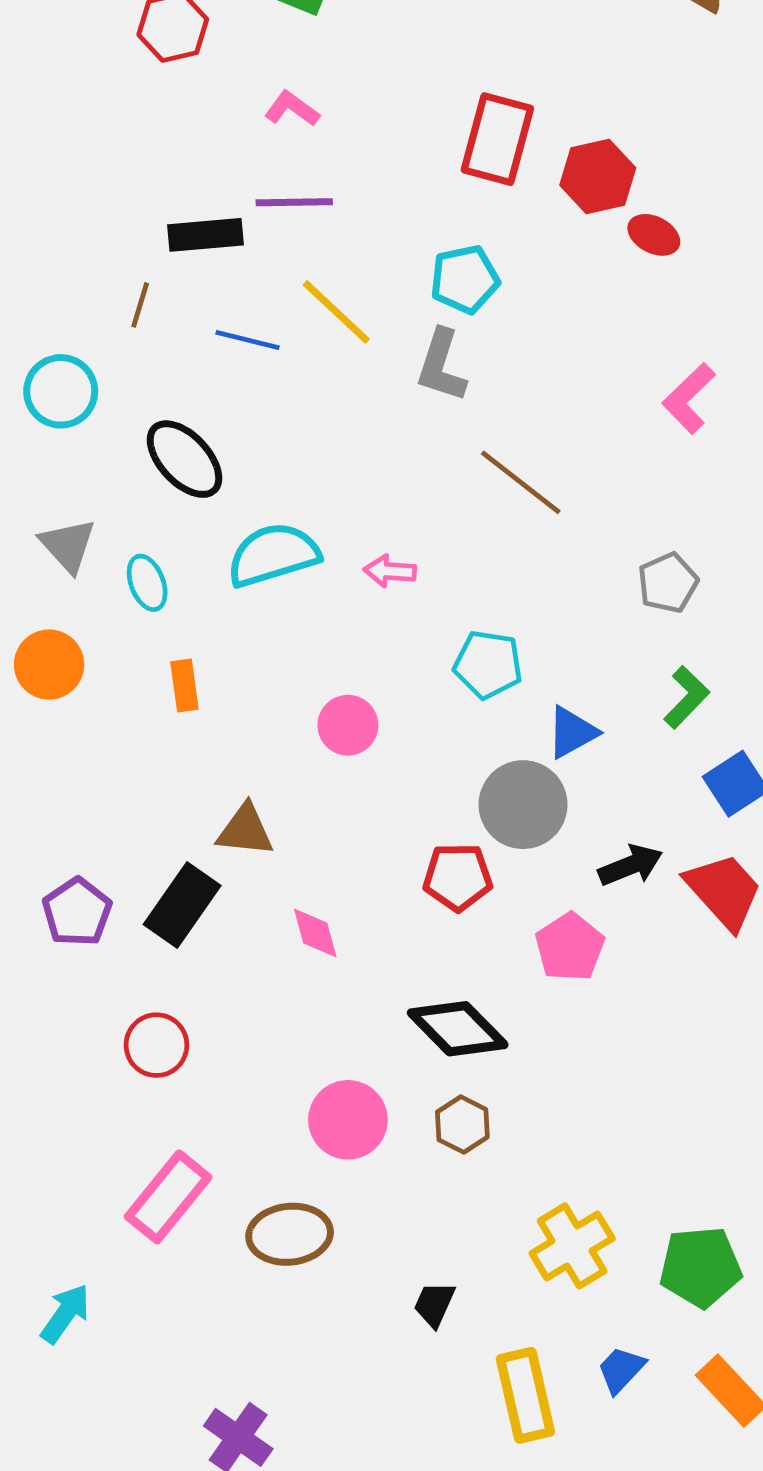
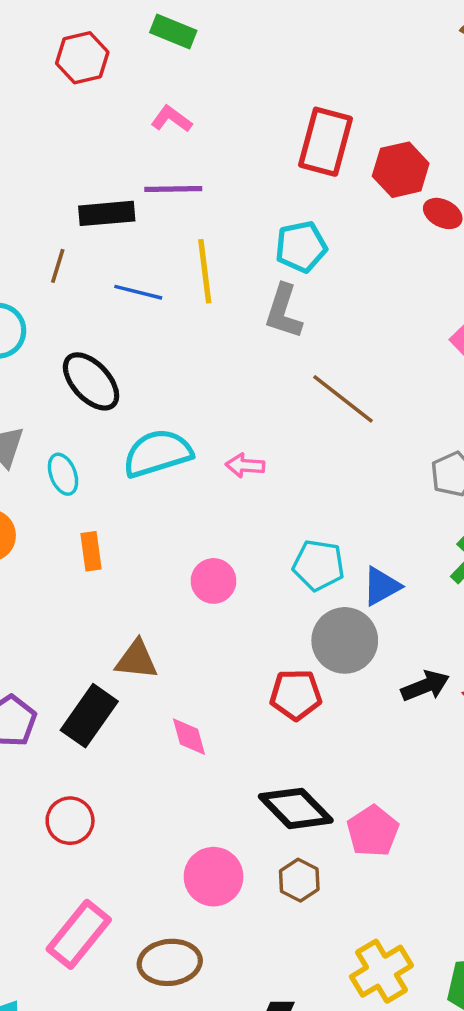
yellow line: (336, 312) -> (205, 271), turned 40
cyan pentagon: (488, 665) -> (318, 565), moved
pink pentagon: (570, 947) -> (373, 831), moved

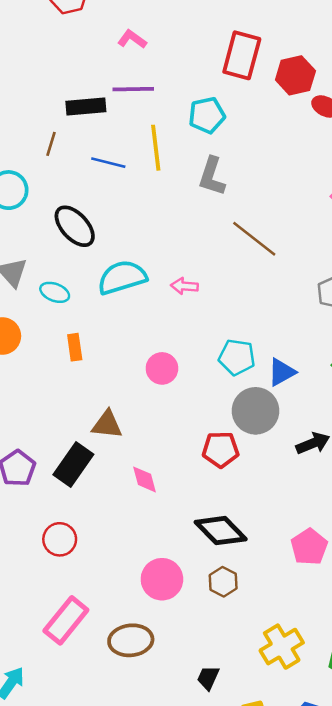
cyan pentagon: (301, 247) -> (207, 115), moved
cyan ellipse: (63, 474) -> (55, 292), turned -48
pink pentagon: (373, 831) -> (309, 547), moved

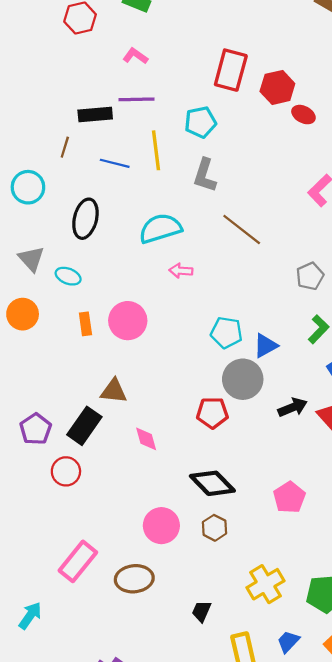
black ellipse: (75, 226) -> (85, 219), turned 57
cyan semicircle: (122, 277) -> (160, 228), moved
pink circle: (162, 368) -> (128, 321), moved, size x1.4
red circle: (60, 539) -> (66, 471), moved

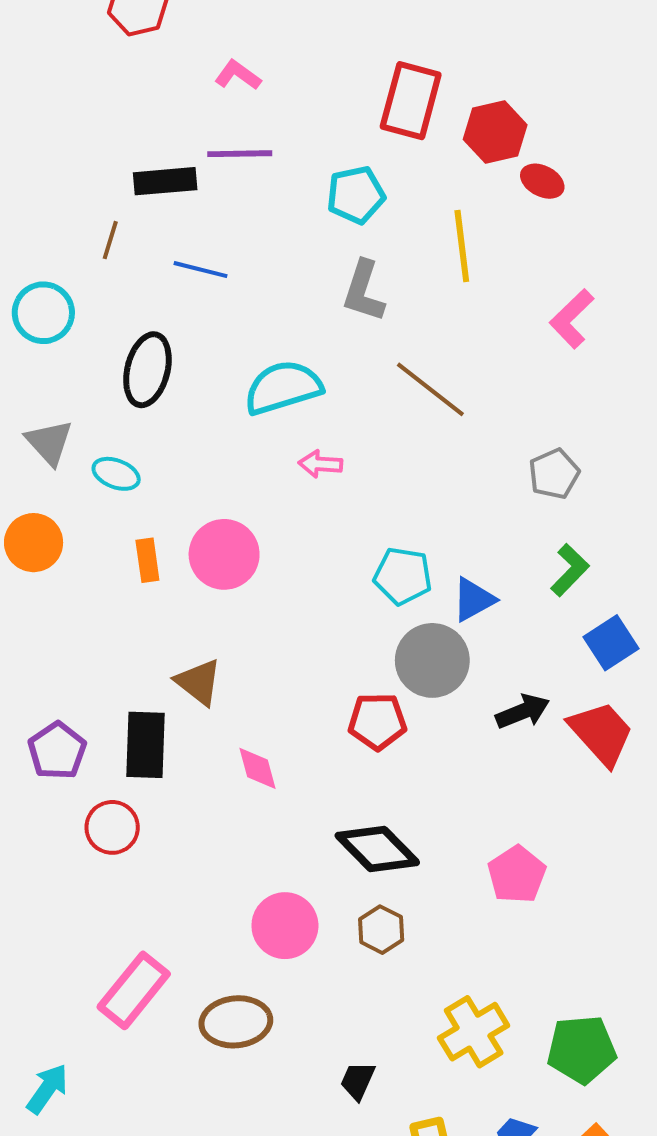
yellow line: (156, 150) -> (462, 246), moved
brown triangle: (114, 391) -> (199, 682), turned 32
black rectangle: (84, 426) -> (146, 745), turned -33

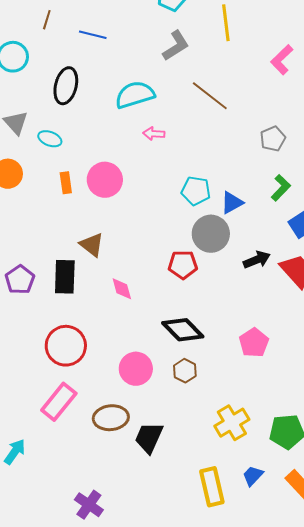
gray L-shape: (364, 291) -> (176, 46), turned -140
red circle: (112, 827) -> (66, 346), moved, size x1.5
black trapezoid: (358, 1081) -> (149, 438), moved, size x1.6

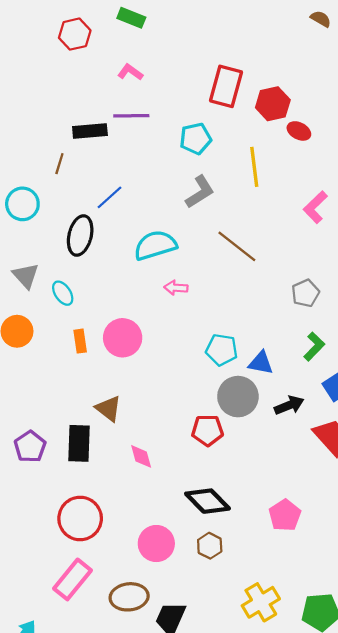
blue line: (93, 35) -> (110, 197), moved, turned -56
cyan ellipse: (50, 139) -> (63, 293), turned 35
blue triangle: (232, 203) -> (261, 363), turned 40
black arrow: (257, 260) -> (289, 405), moved

